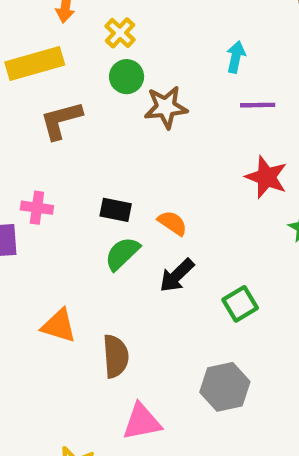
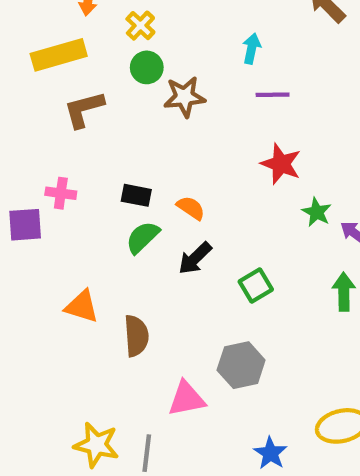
pink triangle: (142, 422) -> (187, 399), moved

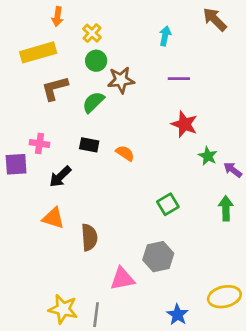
cyan arrow: (252, 49) -> (165, 36), moved
green semicircle: (143, 237) -> (93, 102), moved
black arrow: (195, 258) -> (60, 177), moved

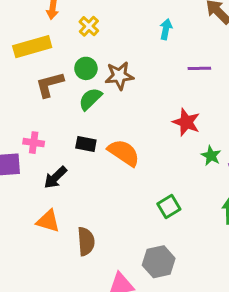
green circle: (96, 61) -> (86, 68), moved
purple line: (179, 79) -> (199, 68), moved
orange semicircle: (125, 153) -> (124, 153), size x1.6

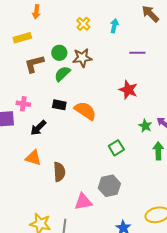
yellow cross: (89, 26) -> (83, 24), moved
yellow rectangle: (32, 47) -> (22, 38), size x0.7
green star: (211, 156) -> (145, 126), moved

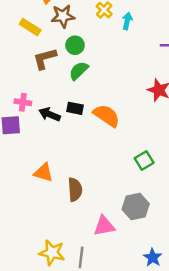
cyan arrow: (114, 26) -> (127, 21), moved
yellow rectangle: (22, 38) -> (30, 27), turned 48
brown star: (82, 58) -> (63, 16), moved
pink cross: (23, 104) -> (23, 102), moved
black arrow: (38, 128) -> (50, 114), moved, turned 66

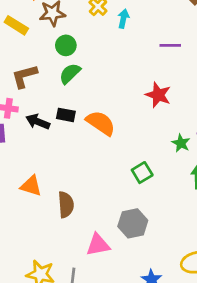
brown L-shape: (45, 59) -> (24, 76), moved

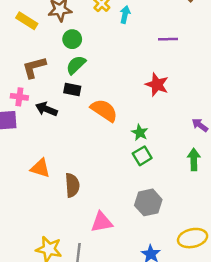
black rectangle: (66, 115) -> (72, 89), moved
green star: (181, 143) -> (140, 132), moved
gray hexagon: (133, 223) -> (148, 202), moved

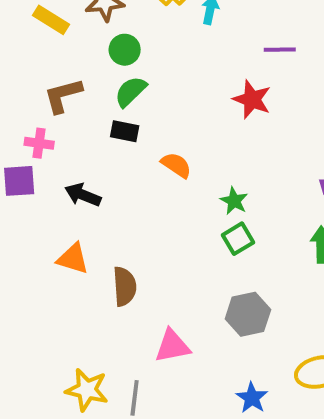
red star: (157, 85) -> (252, 99), moved
black arrow: (46, 109) -> (83, 195), moved
orange semicircle: (104, 110) -> (176, 165), size x0.7

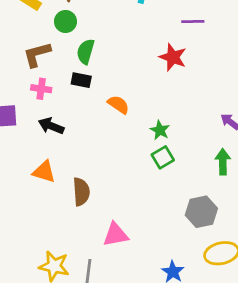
green circle: (125, 50) -> (65, 21), moved
green semicircle: (131, 91) -> (86, 52), turned -30
pink cross: (39, 143) -> (41, 89), moved
gray hexagon: (248, 314) -> (201, 212), moved

